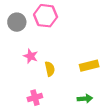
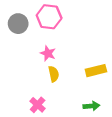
pink star: (31, 56) -> (48, 53), moved
pink cross: (35, 98) -> (38, 105), turned -32

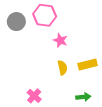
pink star: (48, 53) -> (60, 40), moved
yellow semicircle: (54, 74) -> (62, 68), moved

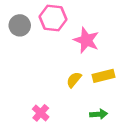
pink star: (60, 40) -> (86, 40), moved, size x1.5
yellow semicircle: (62, 68) -> (74, 80), turned -128

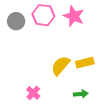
pink star: (86, 40) -> (74, 16), moved
yellow semicircle: (74, 80) -> (61, 66), size x1.5

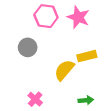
gray circle: (16, 21) -> (28, 47), moved
yellow rectangle: (85, 63) -> (87, 56), moved

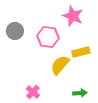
pink hexagon: (46, 16) -> (48, 37), moved
gray circle: (28, 47) -> (15, 31), moved

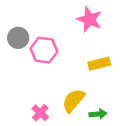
pink hexagon: (48, 37) -> (44, 50), moved
yellow semicircle: (60, 65) -> (73, 100), moved

